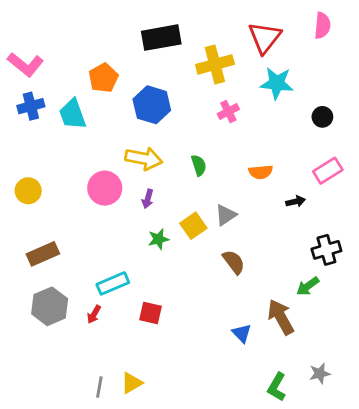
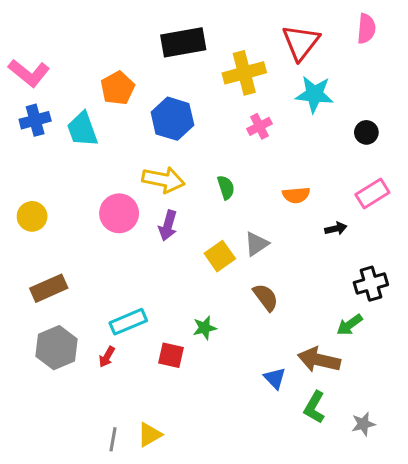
purple arrow: (148, 199) -> (168, 226), size x1.4
green star: (158, 239) -> (205, 328), moved
brown arrow: (281, 317) -> (319, 360), turned -48
green L-shape: (277, 387) -> (314, 407), moved

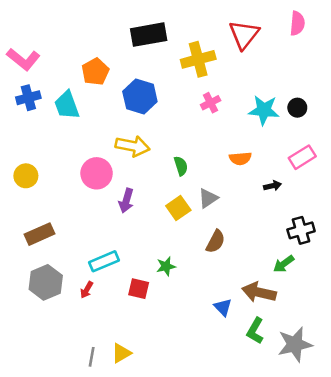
cyan star: (314, 94) -> (264, 110), moved
green semicircle: (226, 187) -> (181, 166), moved
purple arrow: (168, 226) -> (126, 201), moved
brown semicircle: (266, 297) -> (216, 242), turned 65
gray star: (363, 424) -> (295, 344), size x1.8

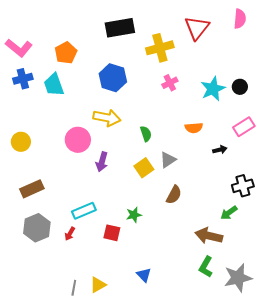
orange pentagon: (95, 72) -> (66, 53), moved
cyan star: (264, 110) -> (213, 89), turned -30
blue triangle: (223, 307) -> (144, 275), moved

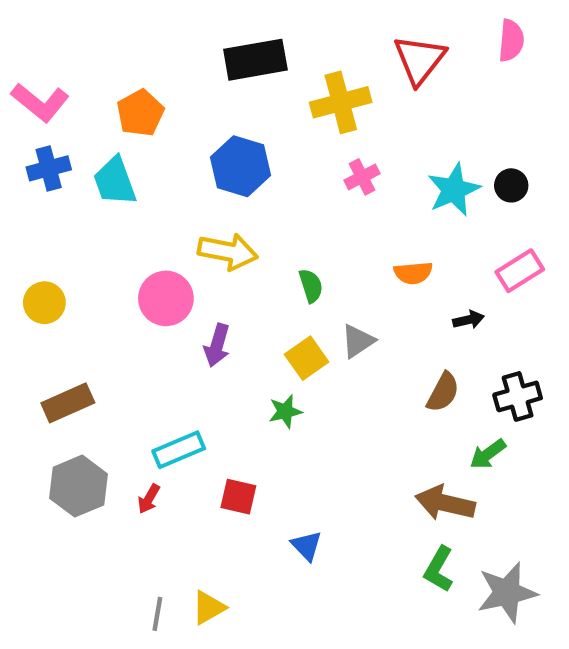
brown semicircle: (174, 195) -> (443, 392), moved
green star: (134, 215) -> (285, 411), moved
blue triangle: (144, 275) -> (307, 546), moved

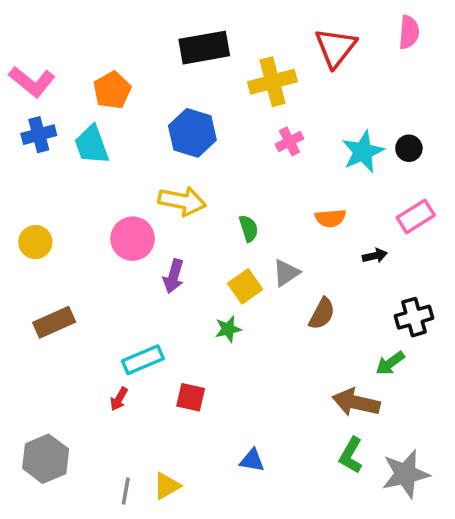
brown semicircle: (443, 392) -> (322, 314), moved
gray hexagon: (79, 486) -> (46, 459), moved
blue triangle: (307, 546) -> (252, 460), moved, turned -36

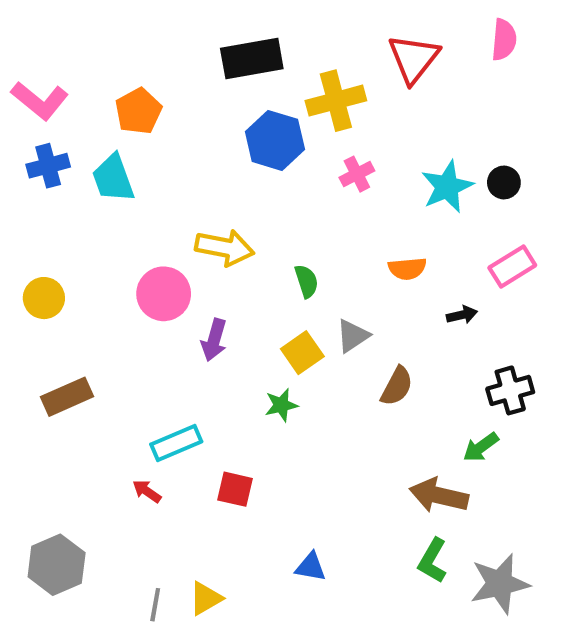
blue hexagon: (192, 133) -> (275, 140), moved
red arrow: (119, 399) -> (147, 491), turned 95

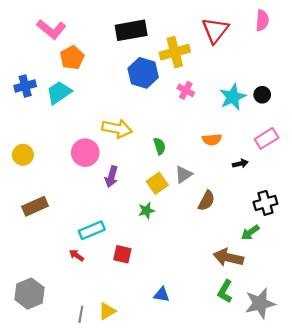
pink L-shape: (40, 101) -> (51, 29), moved
pink cross: (357, 174) -> (186, 90), turned -35
cyan trapezoid: (113, 178) -> (59, 93), turned 76

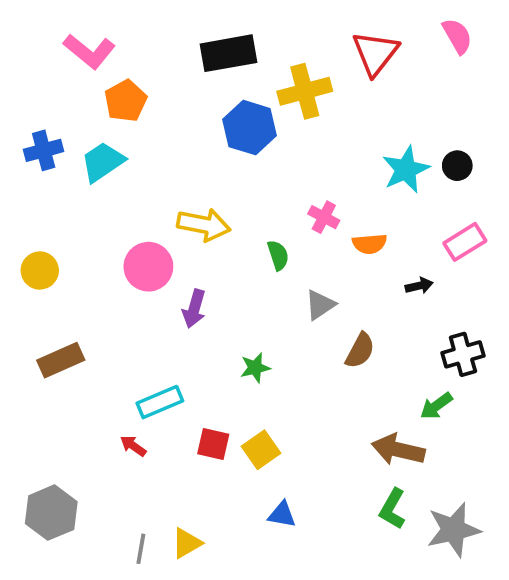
pink semicircle: (262, 20) -> (457, 36), turned -35
pink cross: (186, 90) -> (324, 217), moved
yellow square: (157, 183) -> (261, 450), moved

